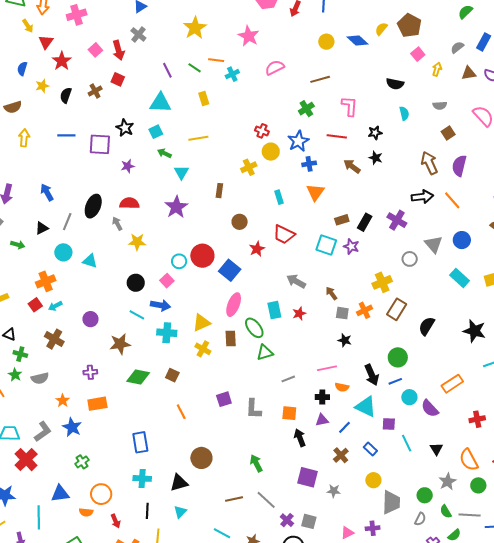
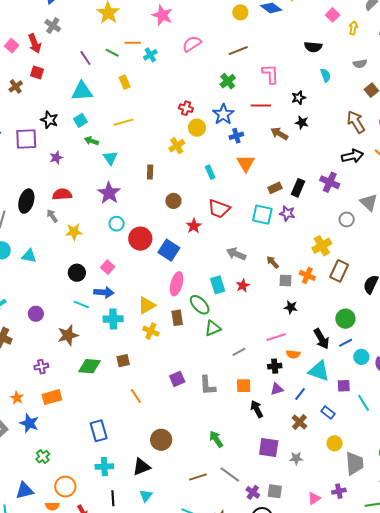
cyan circle: (179, 261) -> (117, 224), moved
orange cross: (364, 310) -> (307, 275), turned -35
brown square: (172, 375) -> (123, 361), turned -32

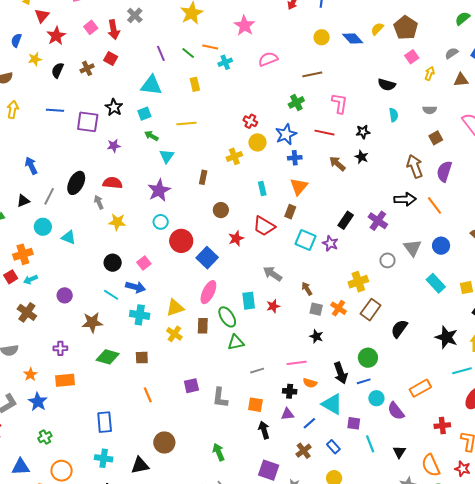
brown rectangle: (275, 188) -> (290, 212), moved, turned -56

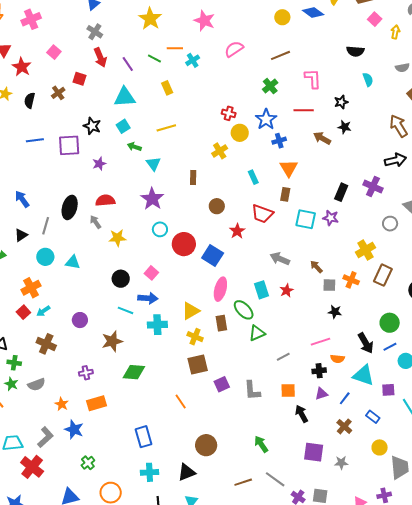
red arrow: (114, 30) -> (100, 57), moved
brown square: (142, 358) -> (198, 365), moved, size x1.5

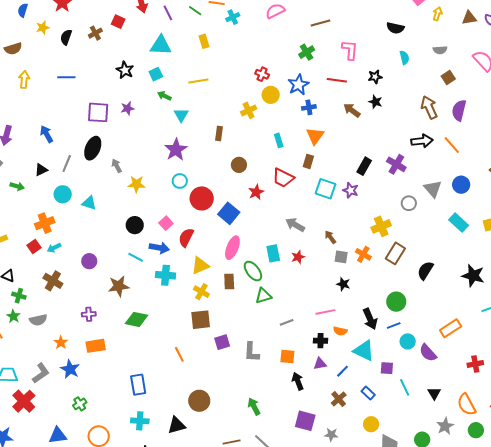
purple square: (69, 145) -> (98, 112), moved
red semicircle: (105, 200) -> (186, 238), moved, turned -66

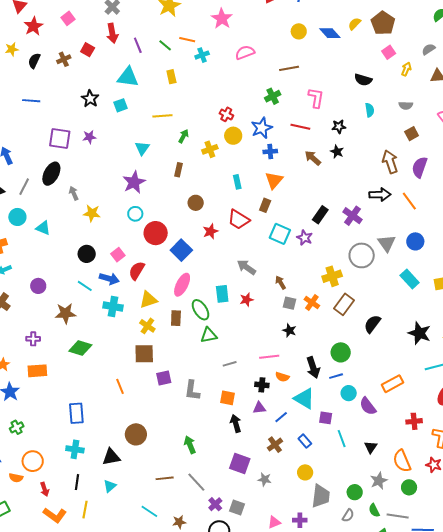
green arrow: (164, 96) -> (184, 136), moved, turned 88
gray circle: (409, 203) -> (362, 255), size x1.6

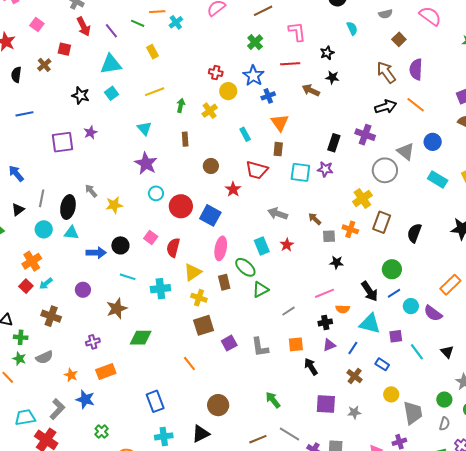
black ellipse: (51, 174) -> (68, 207), moved
blue arrow: (109, 279) -> (96, 253), moved

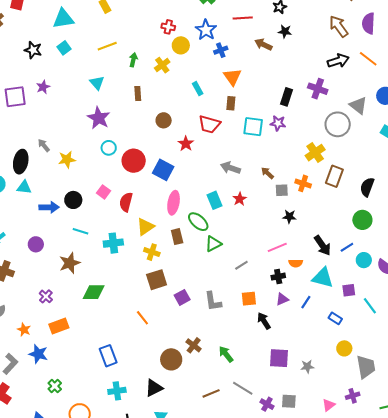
green circle: (392, 269) -> (362, 220), moved
purple cross: (93, 342) -> (46, 296), turned -32
brown cross: (355, 376) -> (194, 345), moved

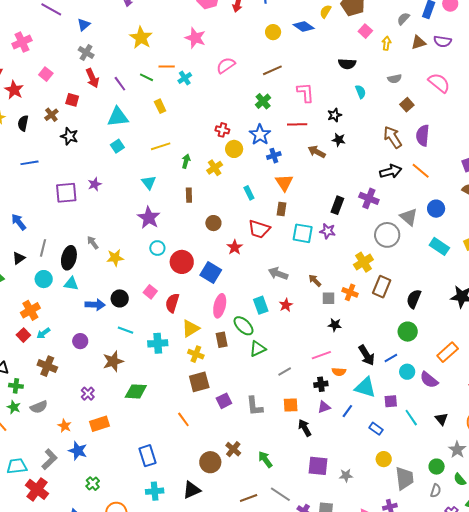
black star: (33, 50) -> (69, 136), moved

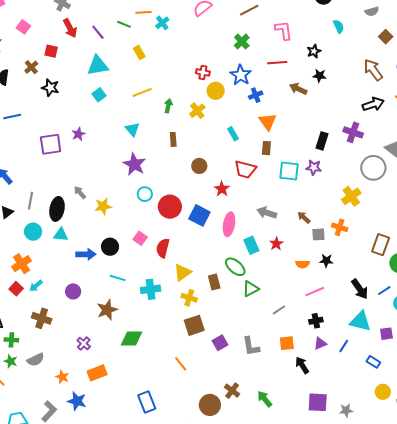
brown rectangle: (382, 287) -> (381, 245), moved
pink ellipse: (220, 306) -> (229, 224), moved
orange semicircle: (339, 372) -> (303, 264), moved

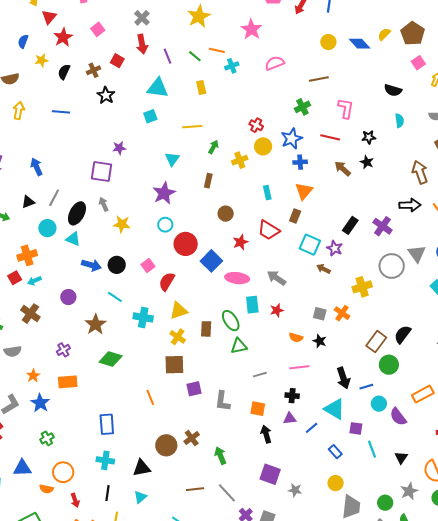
purple square: (51, 144) -> (101, 172), moved
brown arrow: (304, 217) -> (323, 269), moved, turned -32
pink ellipse: (229, 224) -> (237, 278), turned 70
brown star: (107, 310) -> (96, 324), turned -30

